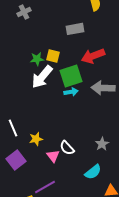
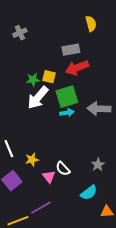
red arrow: (93, 56) -> (77, 68), moved

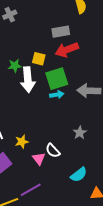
green star: (33, 80) -> (15, 66), moved
white arrow: (38, 98) -> (28, 80), turned -45
gray star: (98, 165) -> (80, 133), moved

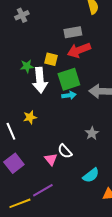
yellow star: (22, 142) -> (30, 117), moved

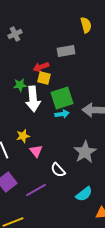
red arrow: (79, 50) -> (41, 67), moved, size x0.7
gray star: (92, 133) -> (85, 152), size x1.6
pink triangle: (51, 159) -> (36, 151), moved
purple line: (43, 190) -> (36, 190), moved

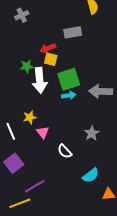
gray star: (85, 152) -> (92, 133), size x0.7
purple line: (36, 190) -> (35, 186), moved

